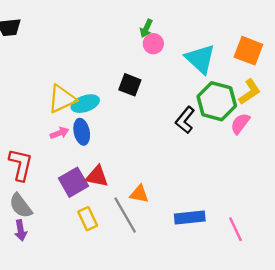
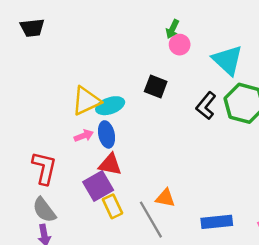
black L-shape: (185, 120) -> (206, 106), moved
red triangle: (97, 176) -> (110, 164), moved
yellow rectangle: (88, 219) -> (113, 206), moved

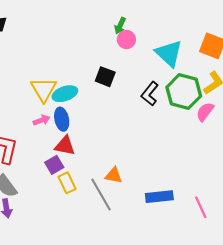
yellow triangle: (86, 101) -> (44, 89), turned -36
purple square: (98, 186) -> (54, 165), size x0.7

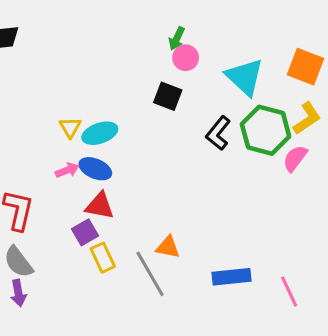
black square: (105, 77) -> (168, 96), moved
yellow triangle: (44, 89) -> (70, 127), size x0.6
blue ellipse: (62, 119) -> (95, 169), turned -55

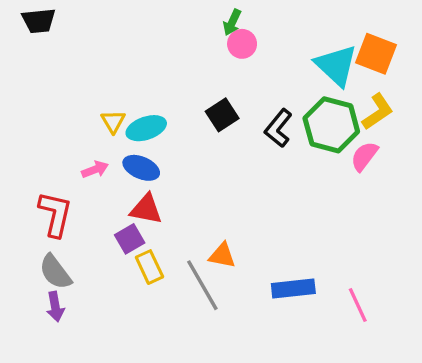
cyan triangle: (245, 77) -> (336, 65), moved
black square: (168, 96) -> (222, 115), moved, turned 36
pink arrow: (67, 170) -> (95, 169), moved

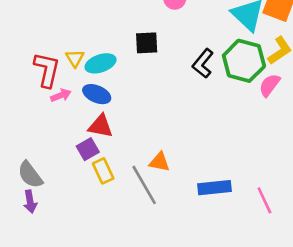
black square: (222, 115) -> (147, 43), moved, turned 30
red L-shape: (55, 214) -> (47, 70), moved

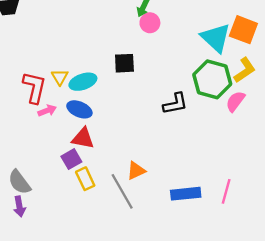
black L-shape: (203, 63) -> (175, 104), moved, turned -140
orange triangle: (159, 162) -> (136, 171), turned -36
pink line: (264, 200) -> (226, 191), moved, turned 40

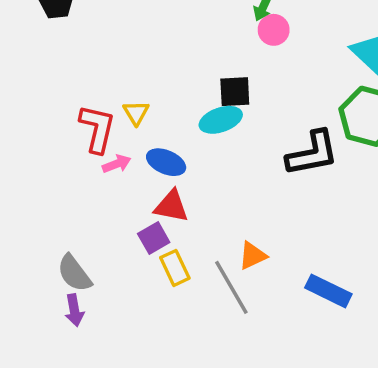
cyan ellipse: (83, 82) -> (221, 120), moved
black L-shape: (175, 104) -> (312, 153), size x1.4
blue rectangle: (186, 194) -> (328, 291), turned 32

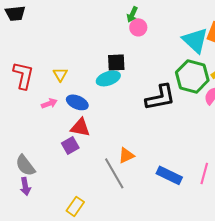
red L-shape: (97, 129) -> (23, 75), moved
yellow rectangle: (175, 268) -> (75, 206), moved, turned 60

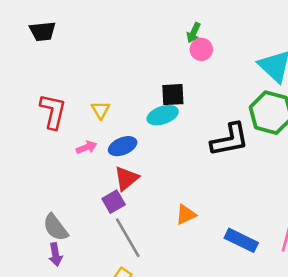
blue ellipse: (77, 102) -> (123, 146), turned -45
red triangle: (80, 127) -> (126, 178), turned -50
gray line: (114, 173) -> (128, 238), moved

